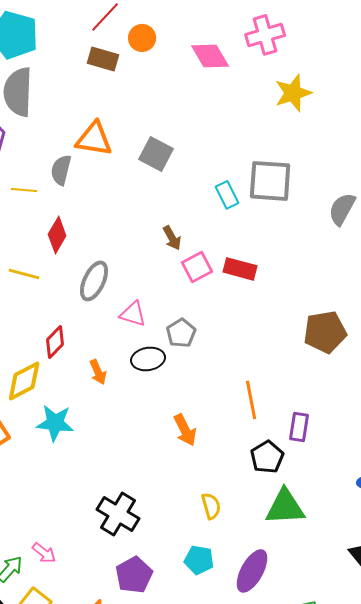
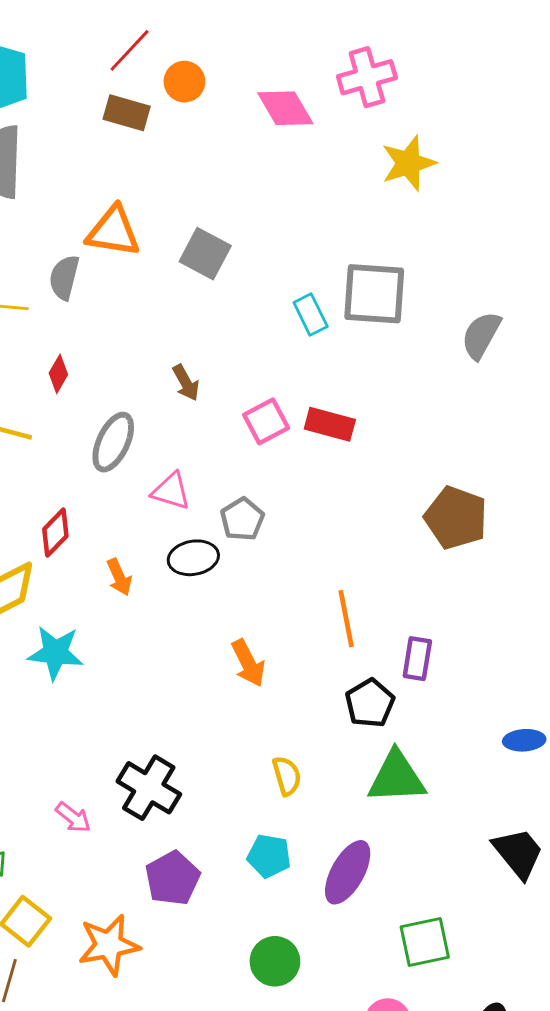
red diamond: (57, 235) -> (58, 374), size x0.7
brown arrow: (172, 238) -> (186, 383), moved
brown pentagon: (325, 332) -> (456, 518), turned 30
pink arrow: (44, 553) -> (73, 817), moved

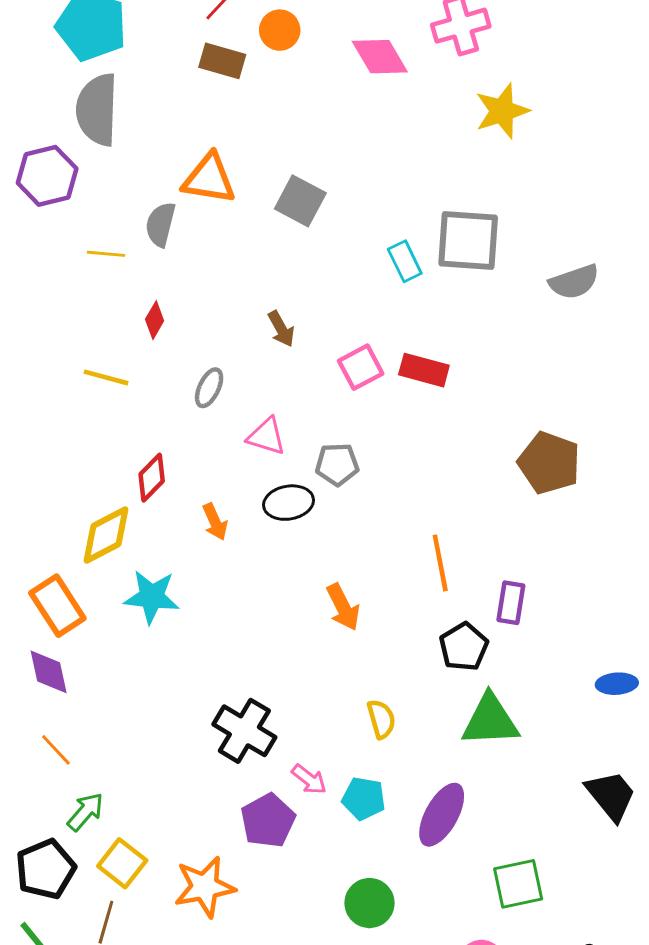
gray semicircle: (481, 335) -> (574, 282), turned -138
gray ellipse: (113, 442) -> (209, 388), size x0.7
gray pentagon: (242, 519) -> (337, 464), turned 30
pink arrow: (73, 817) -> (309, 779), moved

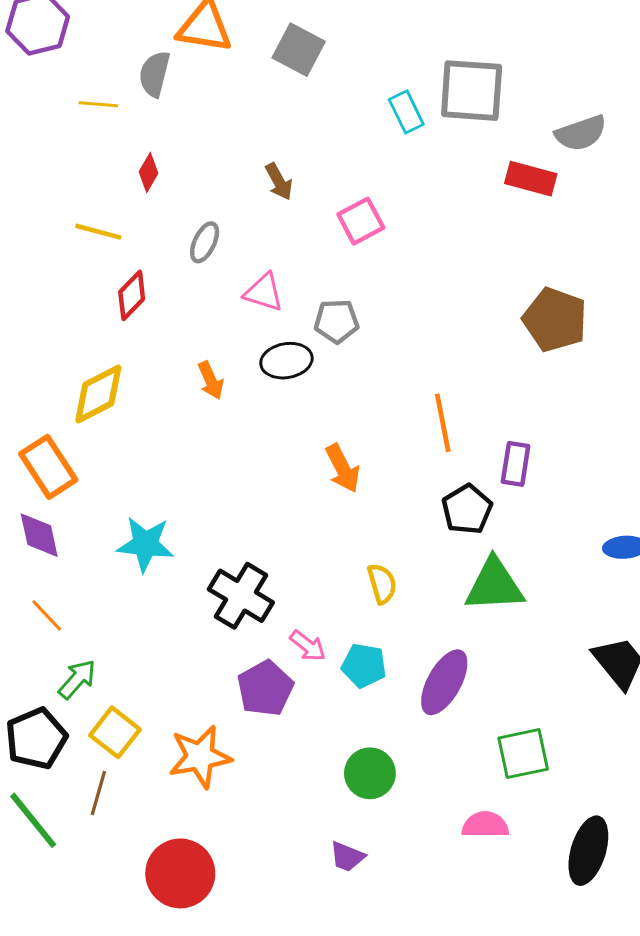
red rectangle: (424, 370) -> (531, 179), moved
red diamond: (152, 478) -> (132, 295), moved
cyan star: (152, 597) -> (145, 544), moved

